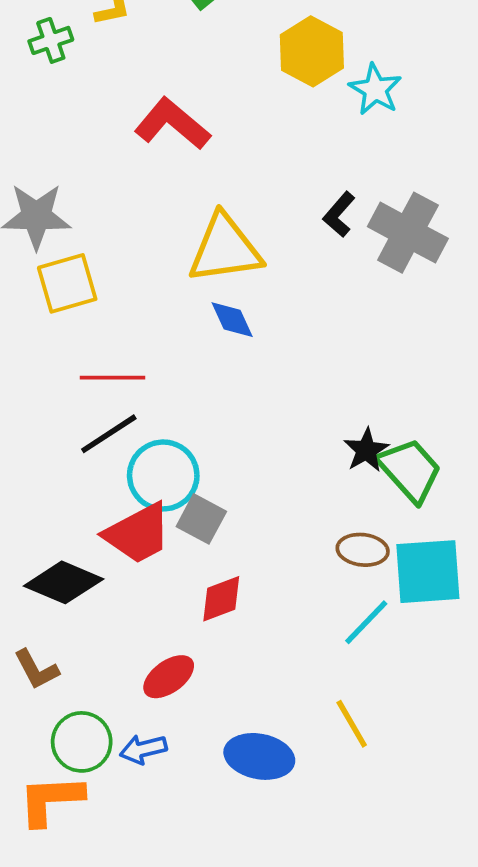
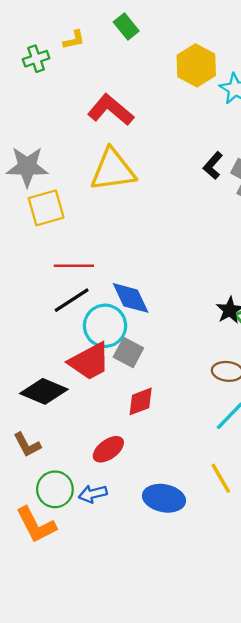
yellow triangle: (225, 249) -> (113, 170), moved
blue diamond: (232, 320) -> (131, 298), moved, size x1.4
orange L-shape: (51, 800) -> (36, 525), turned -114

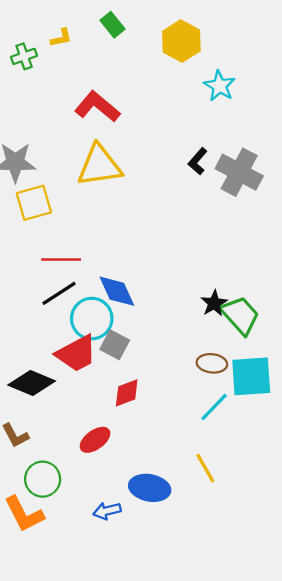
yellow hexagon: (196, 65) -> (181, 41), moved
blue arrow: (93, 494) -> (107, 511), moved

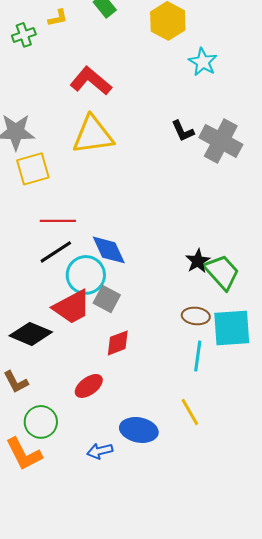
black L-shape: (198, 161) -> (183, 131), turned -65
cyan line: (214, 407) -> (198, 356), turned -36

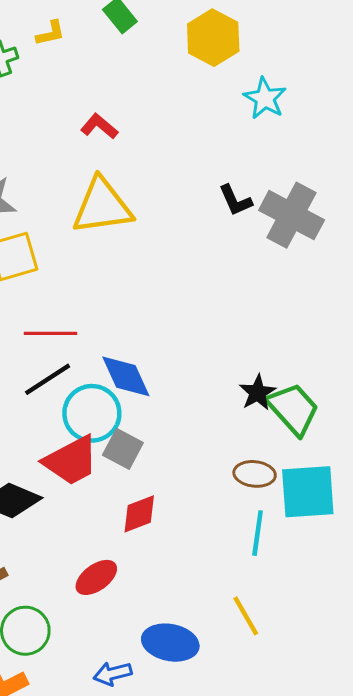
red L-shape: (91, 81) -> (99, 126), size x0.6

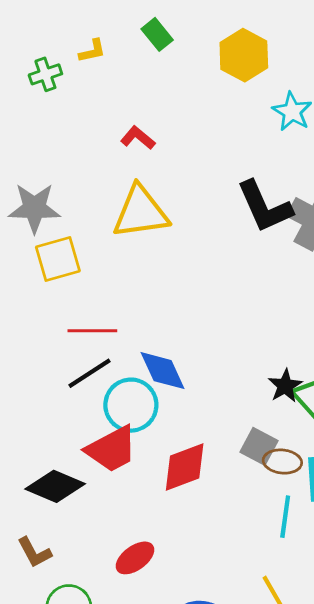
black L-shape: (235, 200) -> (265, 207), size x1.8
gray square: (123, 449) -> (259, 446), moved
red diamond: (139, 514) -> (185, 467), moved, size x1.4

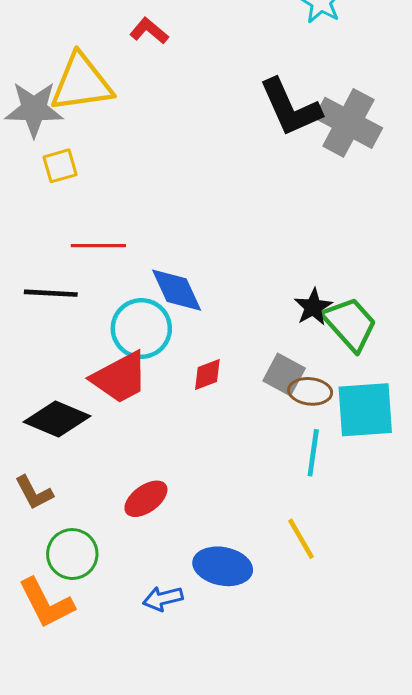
yellow triangle: (141, 212) -> (81, 83), moved
yellow square: (58, 259) -> (60, 166), size x0.7
black line: (90, 373) -> (51, 293), moved, turned 36
red diamond: (185, 467) -> (207, 375), moved, size x0.6

